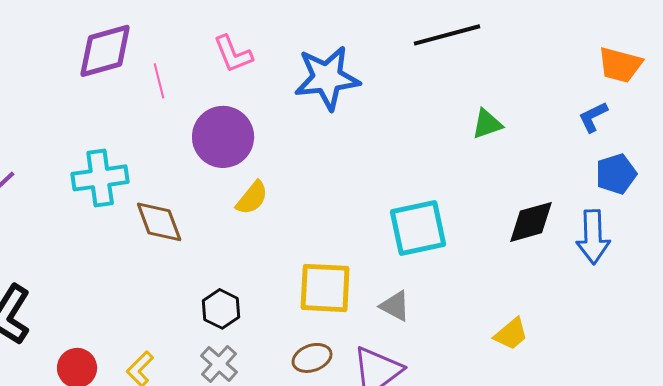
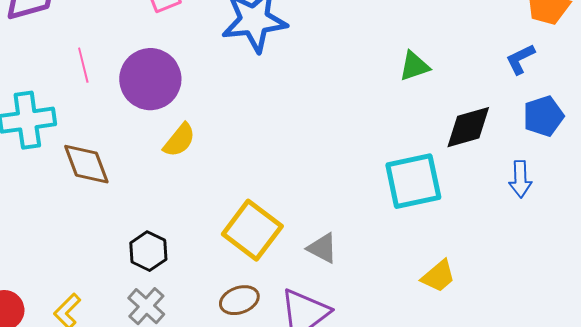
pink line: (159, 81) -> (83, 65), moved
black diamond: (531, 222) -> (468, 127), moved
cyan square: (418, 228) -> (413, 181), moved
blue arrow: (593, 237) -> (520, 179), size x0.7
yellow square: (325, 288) -> (252, 230), turned 34

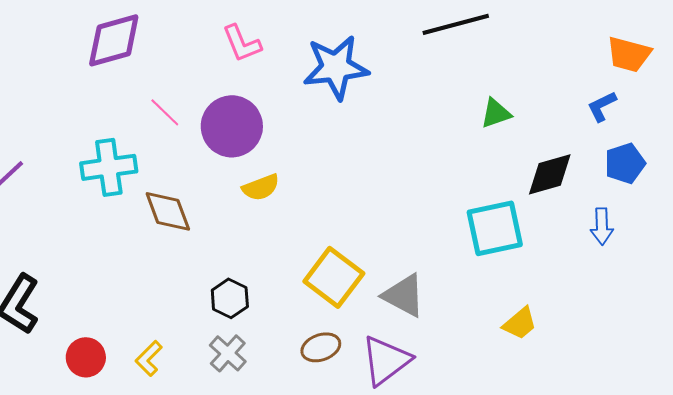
pink line: (83, 65) -> (165, 112), turned -32
yellow semicircle: (179, 140) -> (261, 187), turned 30
gray triangle: (322, 248) -> (404, 295), size x1.4

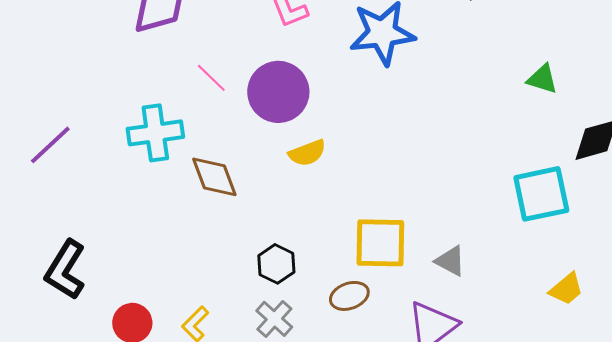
green triangle: (496, 113) -> (542, 79), turned 36
yellow square: (334, 277) -> (380, 243), turned -36
gray triangle: (404, 295) -> (450, 261), size x0.7
brown ellipse: (321, 347) -> (349, 296), moved

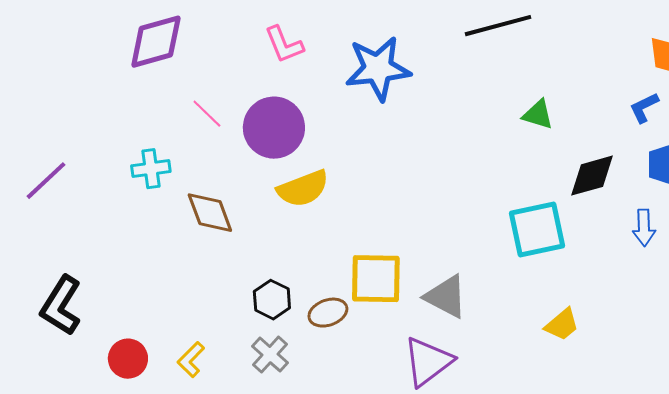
cyan cross: (155, 133) -> (151, 169), size x0.7
yellow semicircle: (307, 153) -> (303, 189), size x1.4
gray triangle: (450, 261) -> (446, 297), size x1.4
brown ellipse: (349, 296) -> (328, 313), moved

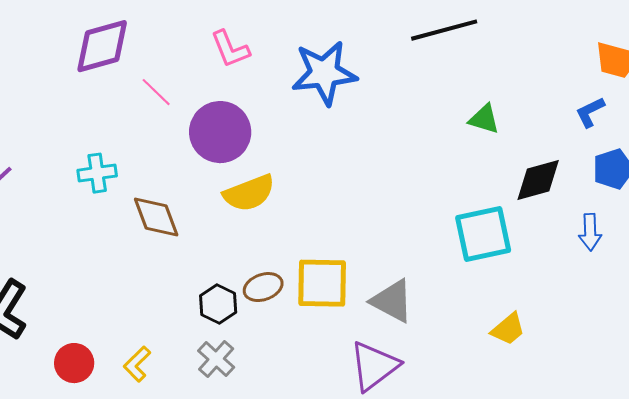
pink line: (207, 114) -> (156, 92), moved
brown ellipse: (328, 313) -> (263, 287), moved

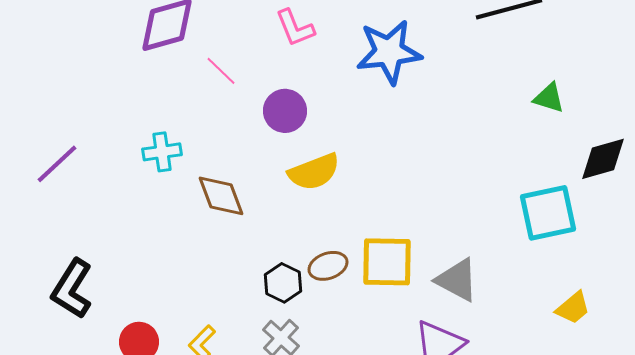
purple circle: (220, 132) -> (285, 111), size x0.7

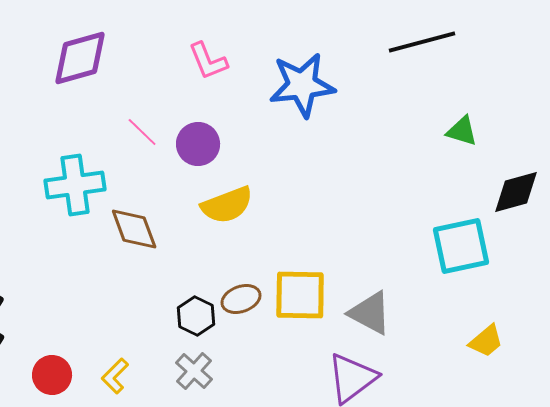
pink line: (221, 71) -> (142, 132), moved
cyan cross: (162, 152) -> (75, 185), size x1.5

